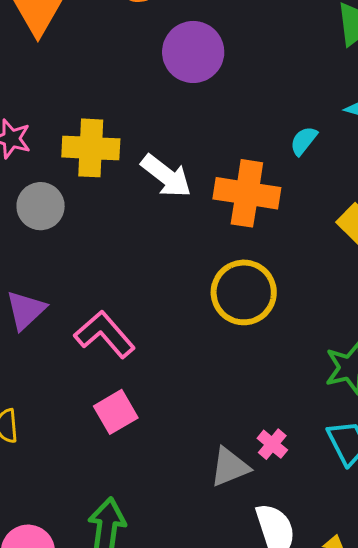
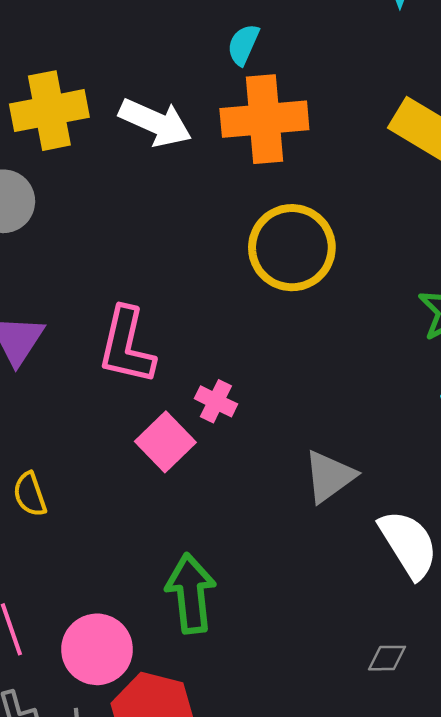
cyan semicircle: (304, 141) -> (243, 45), moved
pink L-shape: (105, 334) -> (127, 346), turned -112
pink cross: (272, 444) -> (216, 401), moved

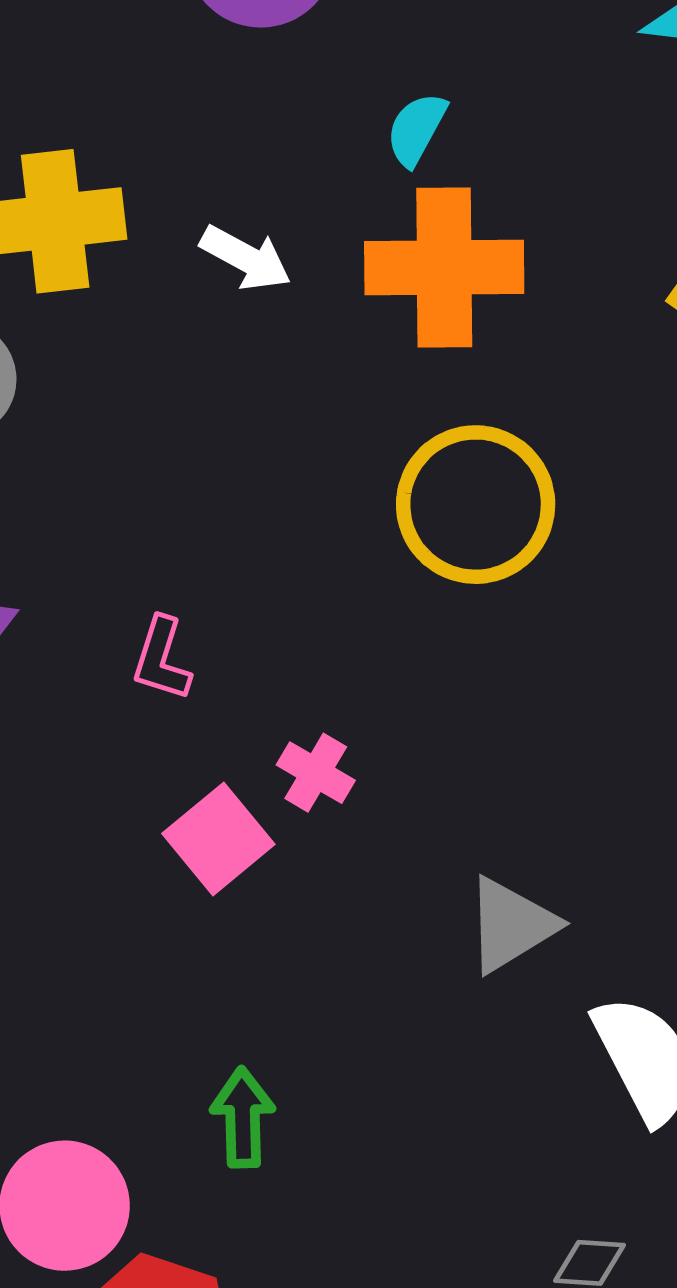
white arrow: (155, 122) -> (246, 258), size x0.7
pink L-shape: (127, 346) -> (162, 659), size x0.6
green arrow: (191, 593) -> (243, 1117), size x0.7

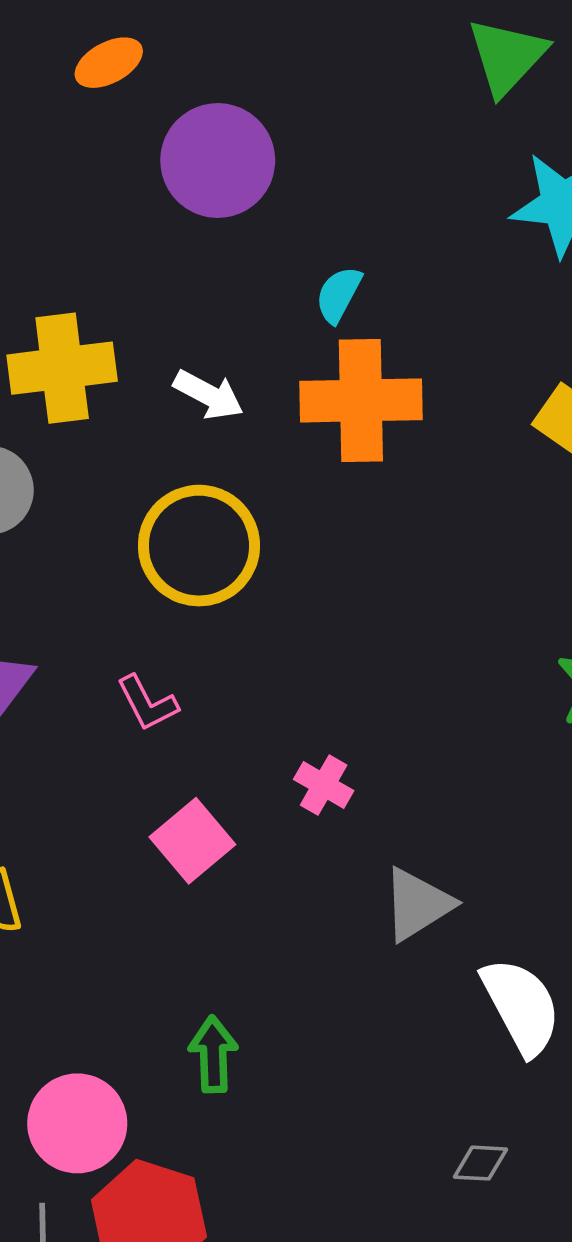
yellow circle: (476, 505) -> (199, 546), moved
pink L-shape: (162, 659) -> (147, 703), turned -44
pink cross: (316, 773) -> (324, 785), moved

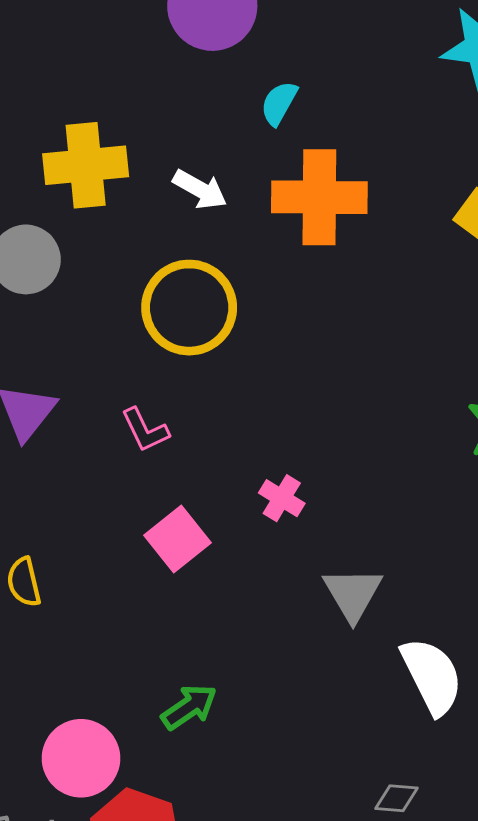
cyan semicircle: (339, 295) -> (279, 103), moved
gray triangle: (417, 904) -> (353, 594), turned -30
green arrow: (213, 1054) -> (189, 707), turned 56

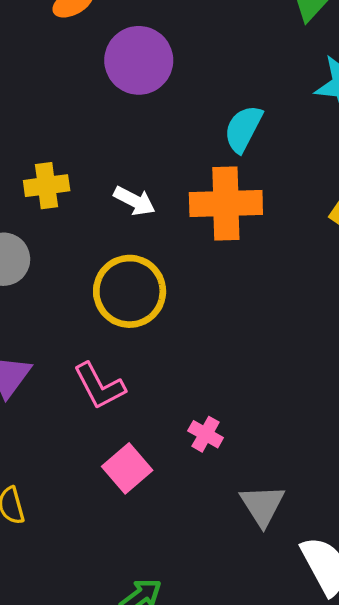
cyan semicircle: (279, 103) -> (243, 129), moved, size x1.4
yellow cross: (86, 165) -> (47, 186), size x0.7
pink L-shape: (145, 430) -> (99, 386), size x1.4

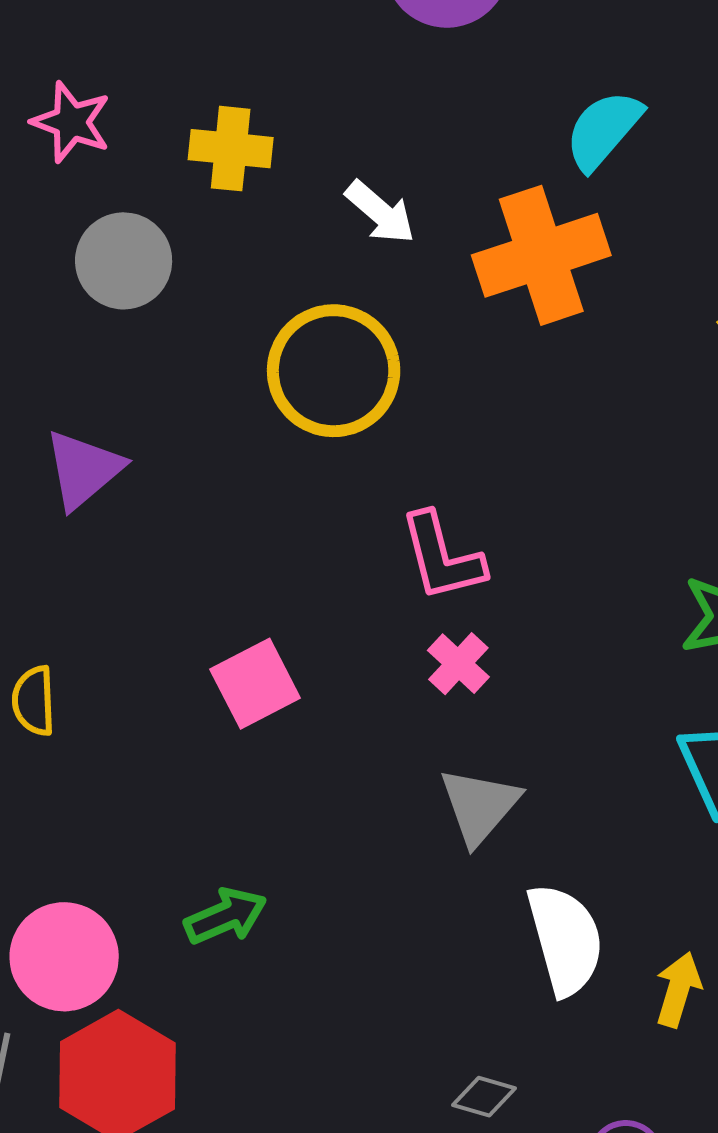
orange cross: (226, 203) -> (541, 255), turned -30
pink L-shape: (99, 386) -> (442, 557), moved
pink cross: (206, 434) -> (458, 664), moved

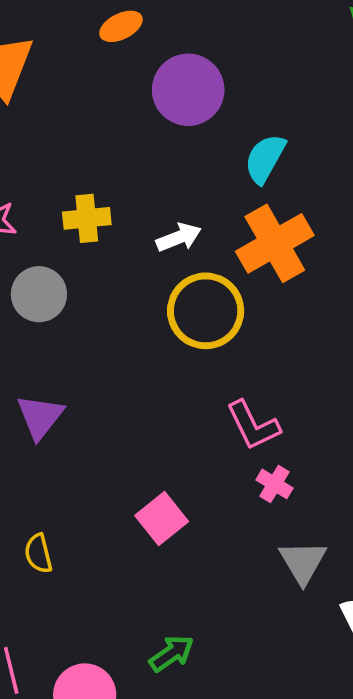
cyan semicircle: (603, 130) -> (265, 159), moved
white arrow: (380, 212) -> (179, 237), turned -51
yellow circle: (334, 371) -> (206, 311), moved

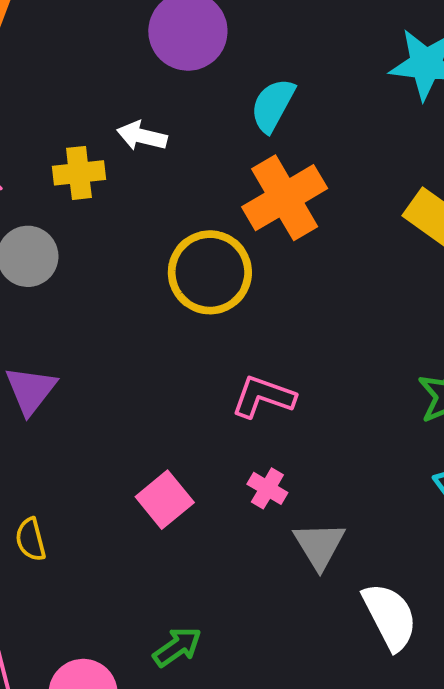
white arrow: (179, 237) -> (142, 136), moved, turned -144
pink L-shape: (253, 425) -> (263, 397), turned 136
pink cross: (274, 484) -> (267, 488), moved

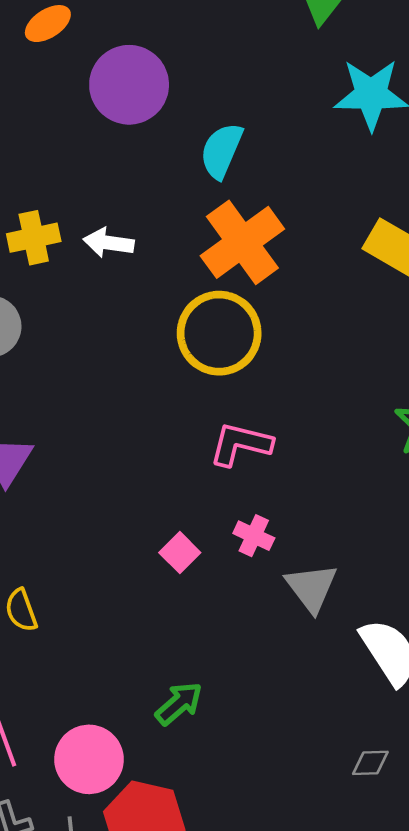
white arrow: (142, 136) -> (109, 243), moved
yellow circle: (210, 272) -> (219, 333), moved
pink square: (165, 500) -> (180, 553), moved, size x0.7

